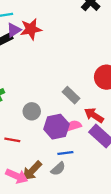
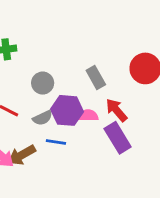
blue line: (65, 153) -> (56, 142), moved
gray semicircle: (58, 169) -> (43, 118), moved

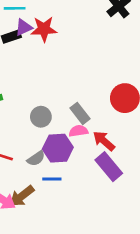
gray circle: (43, 83) -> (41, 117), moved
pink semicircle: (88, 115) -> (78, 131), moved

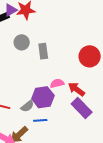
gray rectangle: (80, 113) -> (43, 51), moved, turned 35
gray circle: (41, 117) -> (22, 42), moved

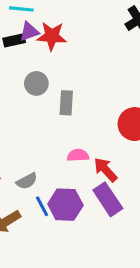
purple hexagon: (43, 97) -> (65, 205), moved
blue line: (40, 120) -> (42, 206), turned 56

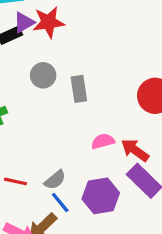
blue line: (42, 206) -> (60, 202), moved

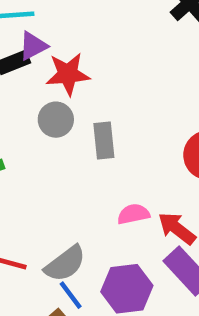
red star: (49, 22) -> (68, 74), moved
gray semicircle: (55, 180) -> (65, 264), size x1.4

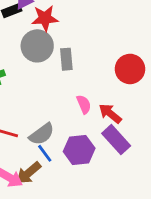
gray circle: (56, 120) -> (37, 46), size x1.5
pink semicircle: (133, 214) -> (84, 104), turned 78

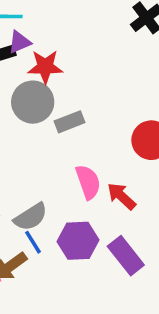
gray rectangle: (66, 59) -> (69, 122), turned 70
pink semicircle: (84, 104) -> (88, 182), size x1.4
purple rectangle: (116, 140) -> (126, 256), moved

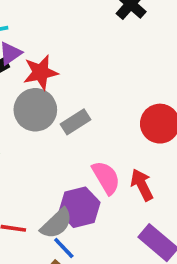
red arrow: (122, 196) -> (142, 185), turned 32
purple hexagon: (78, 241) -> (79, 207), moved

